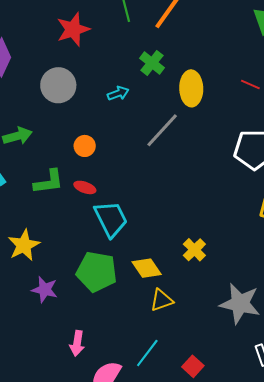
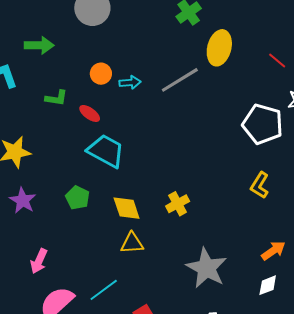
cyan arrow: (118, 93) -> (130, 82), moved
green L-shape: (49, 182) -> (56, 98), size x0.7
cyan trapezoid: (111, 219) -> (106, 151), turned -51
green pentagon: (97, 272) -> (78, 198), size x0.6

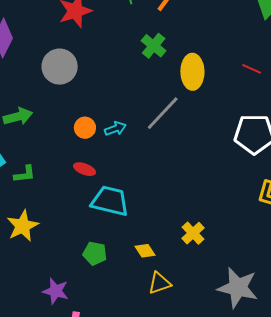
green L-shape: (56, 98) -> (25, 174), moved
purple star: (23, 200) -> (56, 291), moved
yellow diamond: (127, 208) -> (145, 251), size x0.7

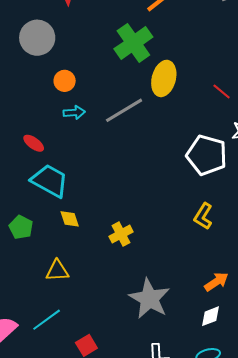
green cross: (154, 46) -> (133, 43), size x1.5
orange circle: (85, 128) -> (65, 81), moved
yellow diamond: (145, 251) -> (70, 219), moved
yellow triangle: (159, 283) -> (57, 271), moved

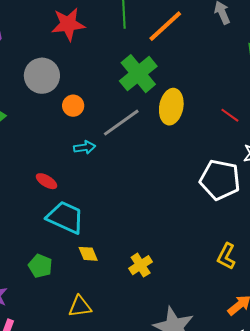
orange circle: (65, 81) -> (73, 106), moved
gray line: (124, 110) -> (121, 123), moved
yellow L-shape: (203, 216) -> (226, 256), moved

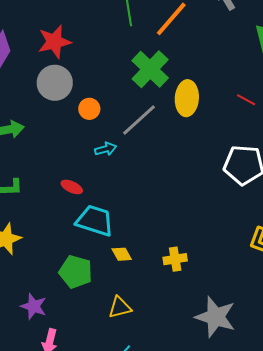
red star: (68, 24) -> (54, 42), moved
yellow cross: (141, 265) -> (175, 259), turned 30
green pentagon: (40, 266) -> (76, 272), size x1.4

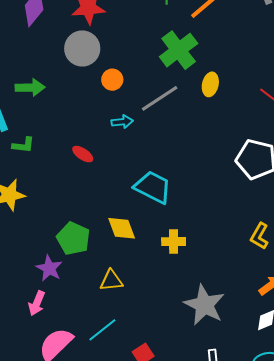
yellow ellipse: (187, 98) -> (210, 84), size x0.7
cyan trapezoid: (95, 221) -> (153, 187), moved
yellow diamond: (122, 254) -> (122, 228), size x1.4
purple star: (34, 306) -> (49, 268), moved

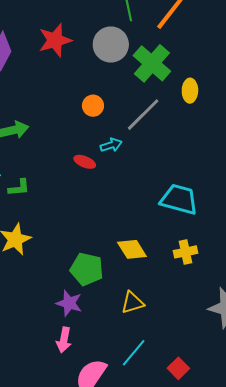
gray circle: (82, 48) -> (111, 45), moved
red ellipse: (83, 154) -> (85, 162), moved
cyan trapezoid: (153, 187) -> (179, 199), moved

